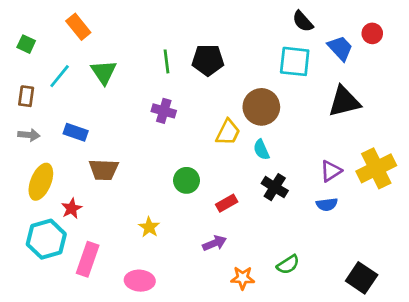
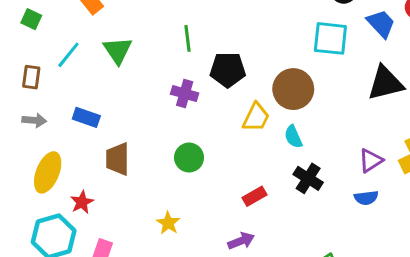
black pentagon: (208, 60) -> (228, 70), moved
brown trapezoid: (104, 170) -> (118, 159), turned 88
green circle: (187, 180) -> (189, 158), moved

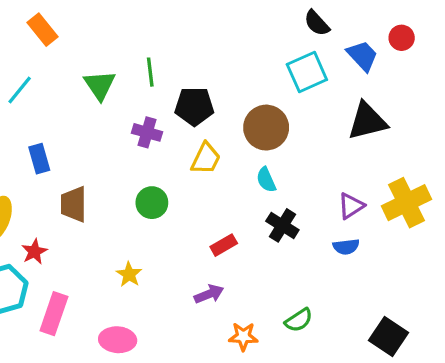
cyan square: (330, 38) -> (307, 72), turned -30
green triangle: (118, 50) -> (100, 85), moved
blue rectangle: (86, 117) -> (39, 159), turned 55
yellow trapezoid: (256, 117) -> (206, 159), moved

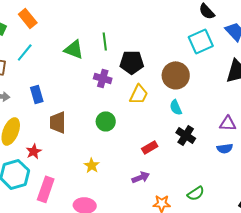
orange rectangle: (43, 30) -> (28, 18), moved
green triangle: (100, 85) -> (74, 49), turned -35
purple triangle: (351, 206) -> (228, 123), turned 36

